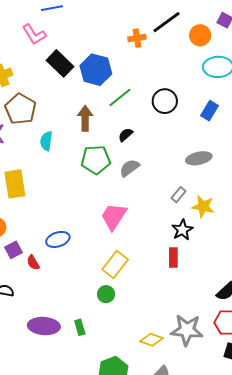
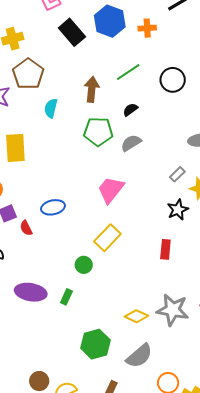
orange cross: (137, 38) -> (147, 28), moved
blue hexagon: (96, 70) -> (110, 21), moved
red rectangle: (173, 257) -> (165, 249), moved
green circle: (106, 294) -> (84, 265), moved
green rectangle: (80, 327) -> (66, 297), turned 35

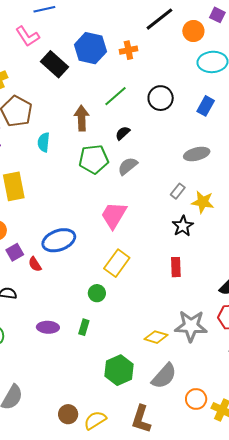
blue ellipse: (53, 207) -> (59, 240), size x1.4
purple ellipse: (31, 292) -> (48, 327), size x0.7

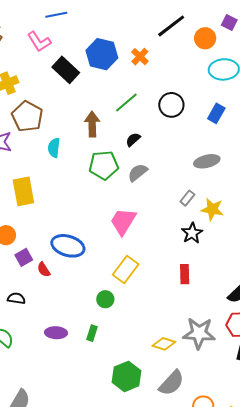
orange cross: (128, 50) -> (140, 57), turned -36
blue ellipse: (59, 240) -> (68, 246), turned 36

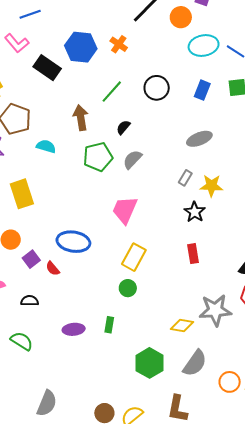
cyan semicircle: (54, 148) -> (46, 146), turned 108
green circle: (105, 299) -> (128, 288), moved

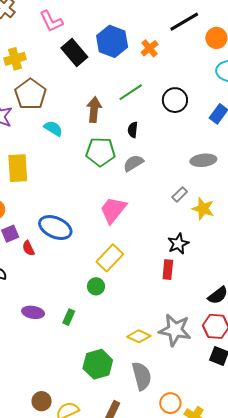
black semicircle: (123, 127) -> (133, 130), turned -49
black star: (195, 212) -> (178, 244), moved
gray semicircle: (195, 363) -> (142, 376), turned -64

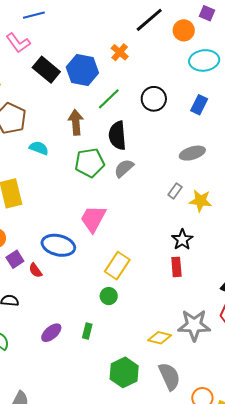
blue hexagon: (112, 41) -> (82, 70), moved
black semicircle: (133, 130) -> (117, 135), size x1.8
pink trapezoid: (113, 210) -> (93, 219), moved
purple ellipse: (33, 312) -> (51, 333), turned -40

